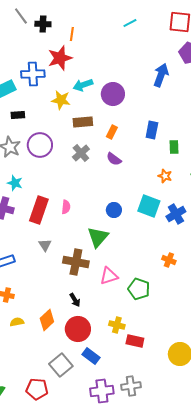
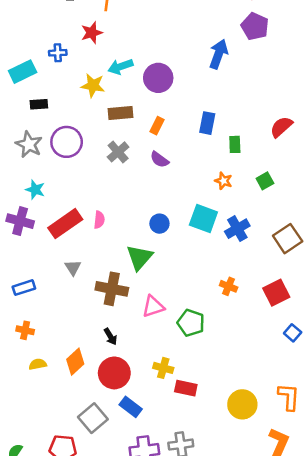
red star: (60, 58) -> (92, 33), size x0.7
blue cross: (33, 74) -> (58, 53), size x0.6
red rectangle: (39, 210) -> (65, 224), turned 36

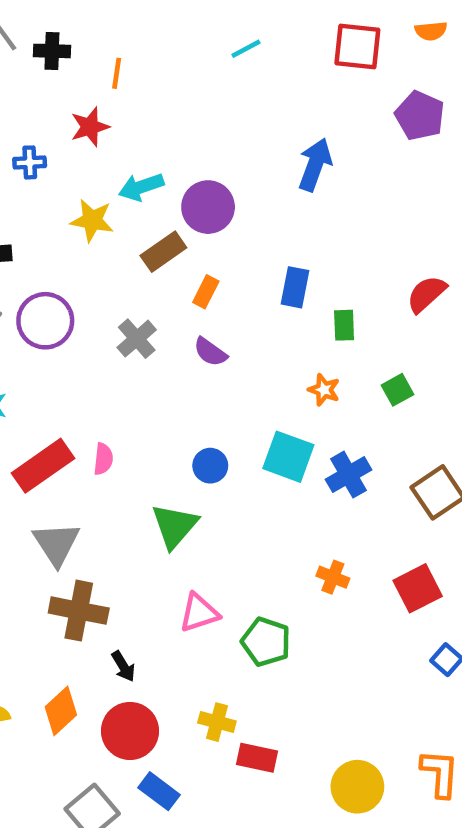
purple pentagon: (255, 26) -> (420, 116), moved
brown rectangle: (121, 113) -> (163, 252), moved, turned -30
gray triangle: (73, 267) -> (56, 544), size x1.6
brown cross: (112, 289) -> (79, 611), moved

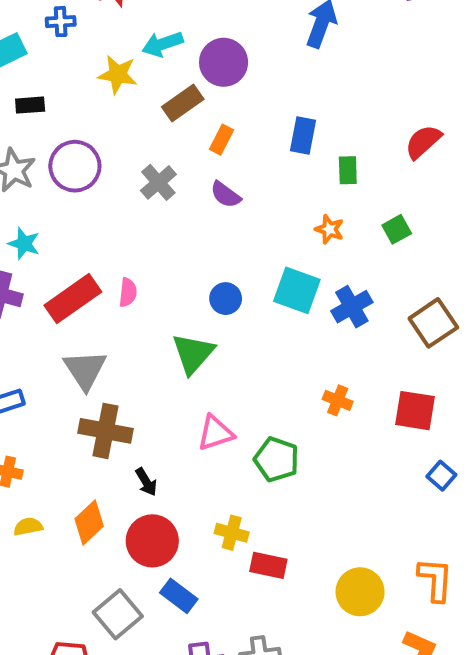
red square: (418, 588) -> (415, 411), turned 36

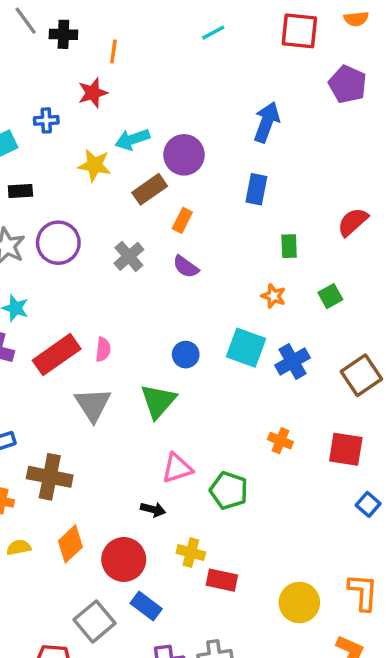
blue rectangle: (303, 136) -> (256, 189), moved
gray triangle: (85, 370) -> (93, 404), moved
brown cross: (105, 431) -> (50, 477), moved
black arrow: (146, 482) -> (153, 510), moved, turned -45

